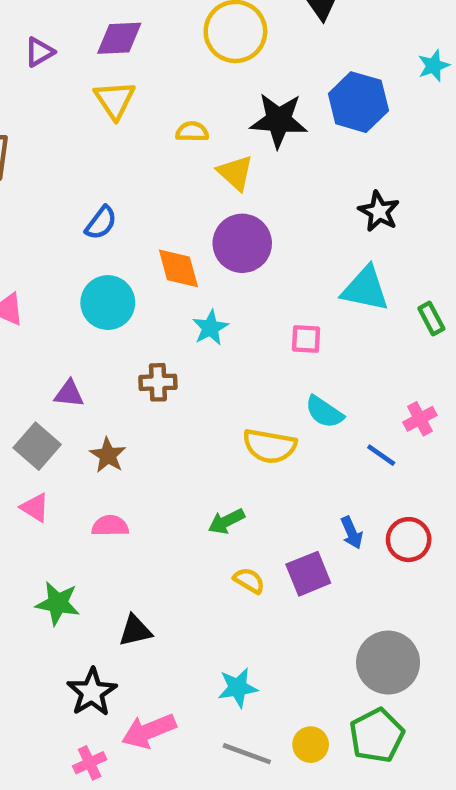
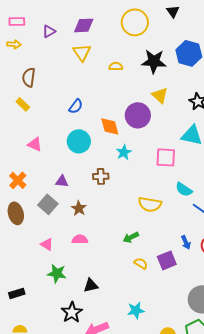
yellow triangle: (235, 173) -> (160, 95), moved
pink square: (306, 339) -> (166, 157), size x1.5
cyan semicircle: (324, 412) -> (184, 189), moved
pink triangle: (35, 508) -> (47, 244), moved

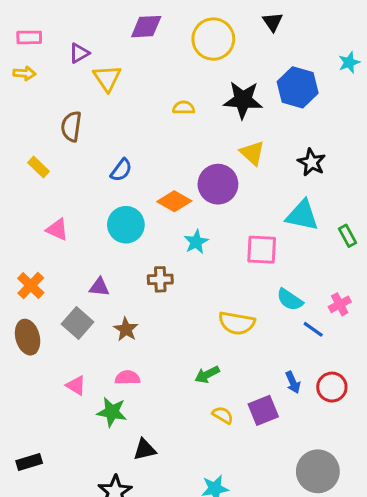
purple diamond: (84, 25) -> (146, 27), moved
yellow triangle: (82, 52) -> (107, 78), moved
brown semicircle: (29, 77) -> (71, 126), moved
orange diamond: (110, 126) -> (174, 201), turned -45
green star: (57, 273) -> (112, 412), moved

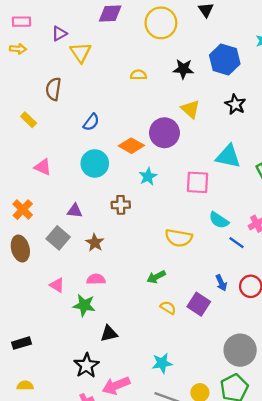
black star: (243, 100) -> (183, 69), size x0.7
black star: (312, 162) -> (235, 104), moved
purple square: (263, 410) -> (199, 304), turned -35

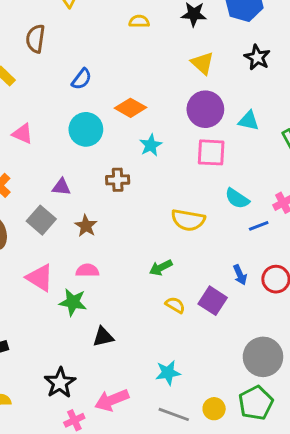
purple circle: (164, 133) -> (205, 109), moved
cyan triangle: (228, 156) -> (249, 121), size x0.7
blue line: (237, 243) -> (259, 226), turned -56
pink triangle: (57, 285) -> (40, 278), size x1.5
black star: (86, 365) -> (60, 383), moved

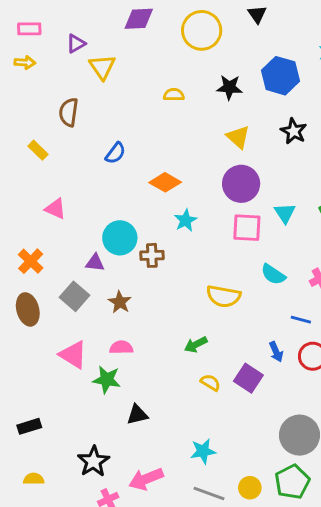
cyan triangle: (249, 121) -> (285, 213), moved, turned 45
cyan circle: (86, 129) -> (120, 238), moved
blue line: (259, 226) -> (301, 320), moved, turned 36

